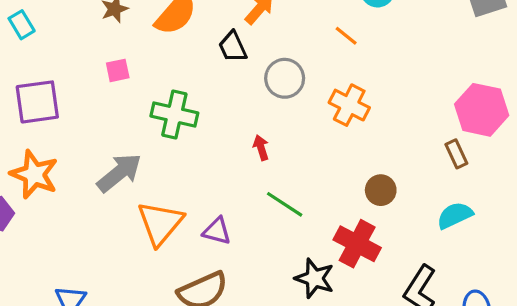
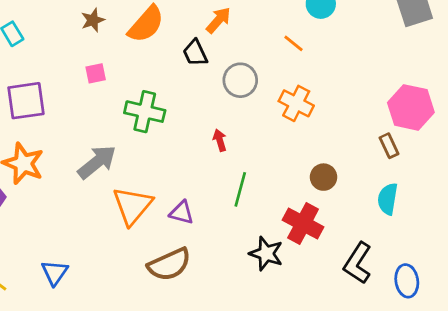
green line: (285, 204) -> (240, 189), turned 72
cyan semicircle: (455, 215) -> (388, 199), turned -56

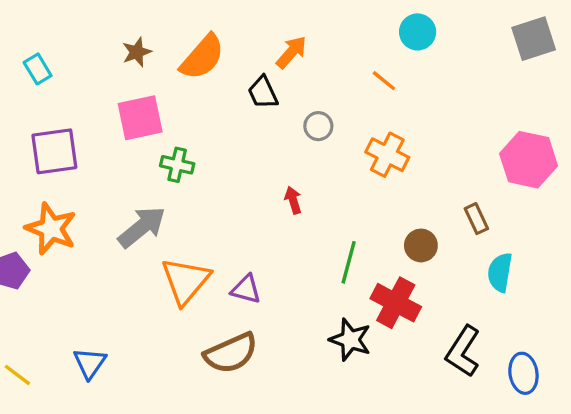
pink square: (96, 73) -> (140, 118), size x1.8
gray circle: (240, 80) -> (318, 126), size x0.7
green cross: (145, 112) -> (177, 165), moved, size x0.7
brown rectangle: (389, 146) -> (476, 219), moved
green line: (240, 189) -> (349, 262), moved

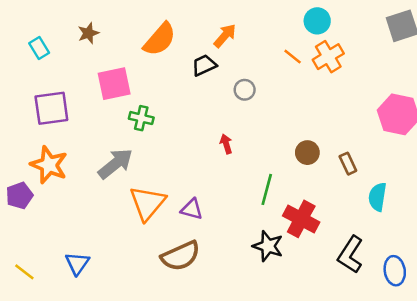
brown star: (137, 52) -> (88, 33), moved
black trapezoid: (263, 92) -> (204, 65), turned 90
orange cross: (387, 155) -> (328, 57), moved, turned 32
brown rectangle: (476, 219) -> (348, 164), moved
brown circle: (421, 245) -> (307, 153), moved

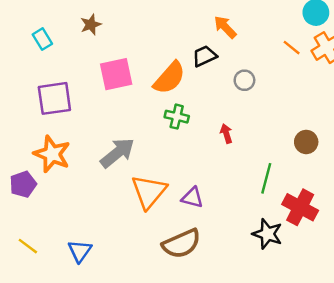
orange arrow: (225, 36) -> (225, 27), turned -85
orange semicircle: (160, 39) -> (169, 78), moved
green cross: (141, 118) -> (177, 117), moved
yellow line: (24, 272) -> (28, 246), moved

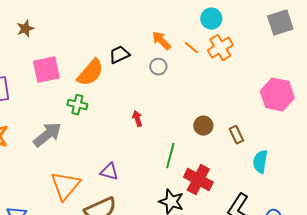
orange arrow: (225, 27) -> (161, 41), moved
gray circle: (244, 80) -> (158, 67), moved
green cross: (177, 117) -> (77, 105), moved
orange triangle: (149, 192) -> (65, 186), moved

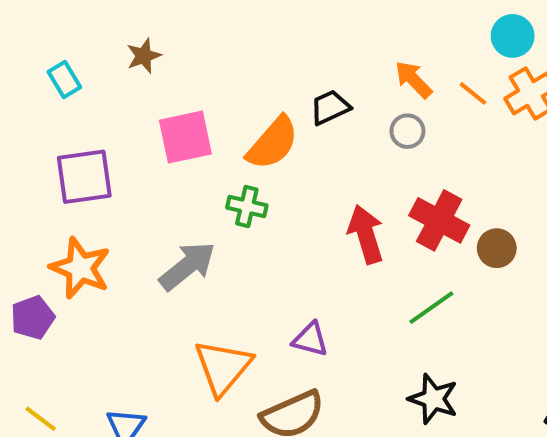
red arrow: (137, 119) -> (366, 234), size x1.8
green line: (170, 156) -> (431, 308), turned 40
red cross: (198, 180) -> (439, 220), moved

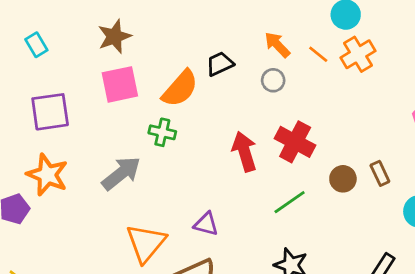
brown star: (144, 56) -> (114, 36), moved, size x1.4
brown circle: (497, 248) -> (343, 179), moved

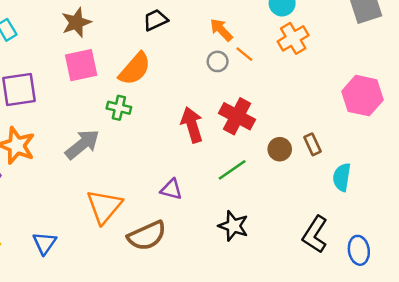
orange line: (318, 54) -> (244, 54), moved
black trapezoid: (220, 64) -> (155, 20), moved
purple triangle: (206, 224) -> (171, 189), moved

